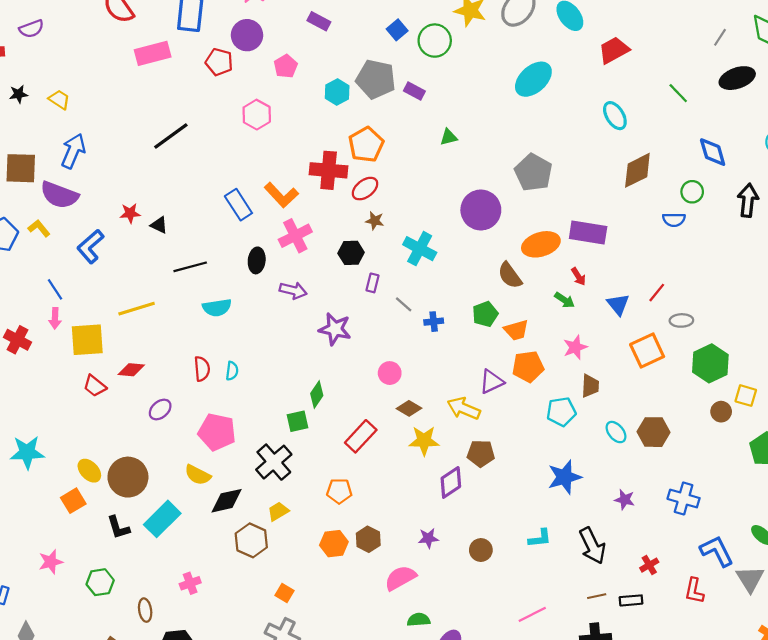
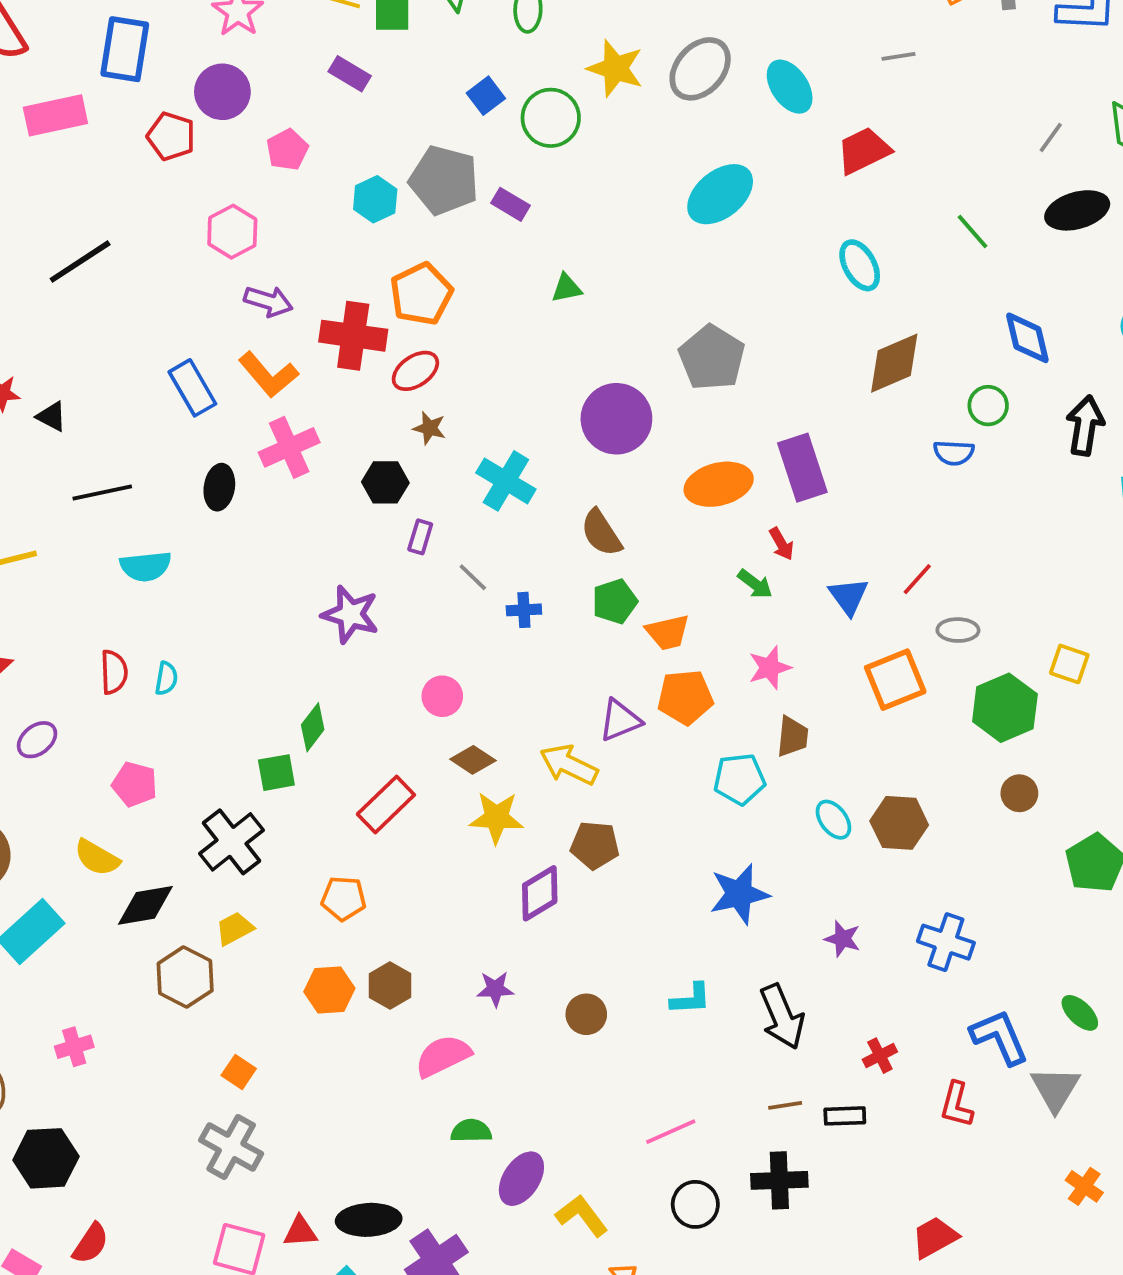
purple rectangle: (588, 233) -> (802, 468), turned 60
brown semicircle: (510, 275) -> (601, 533), moved
purple arrow: (293, 290) -> (268, 301), moved
yellow square: (746, 396) -> (1069, 664), moved
pink pentagon: (217, 432) -> (135, 784), size x0.7

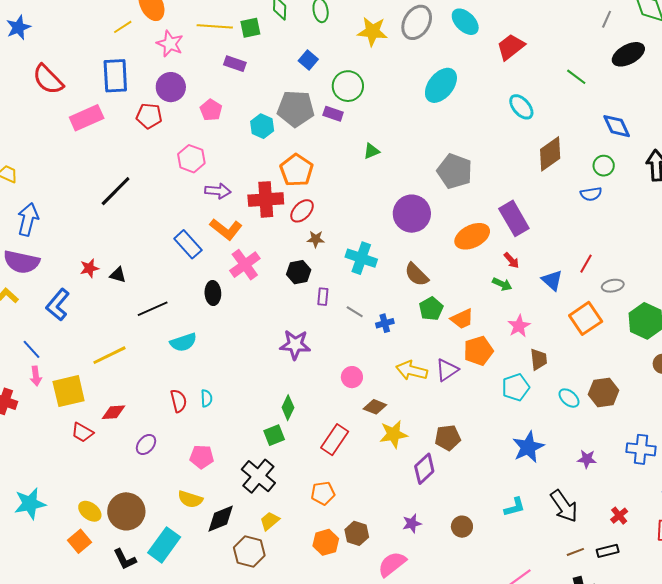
green circle: (551, 118) -> (348, 86), moved
yellow arrow: (569, 765) -> (412, 371), moved

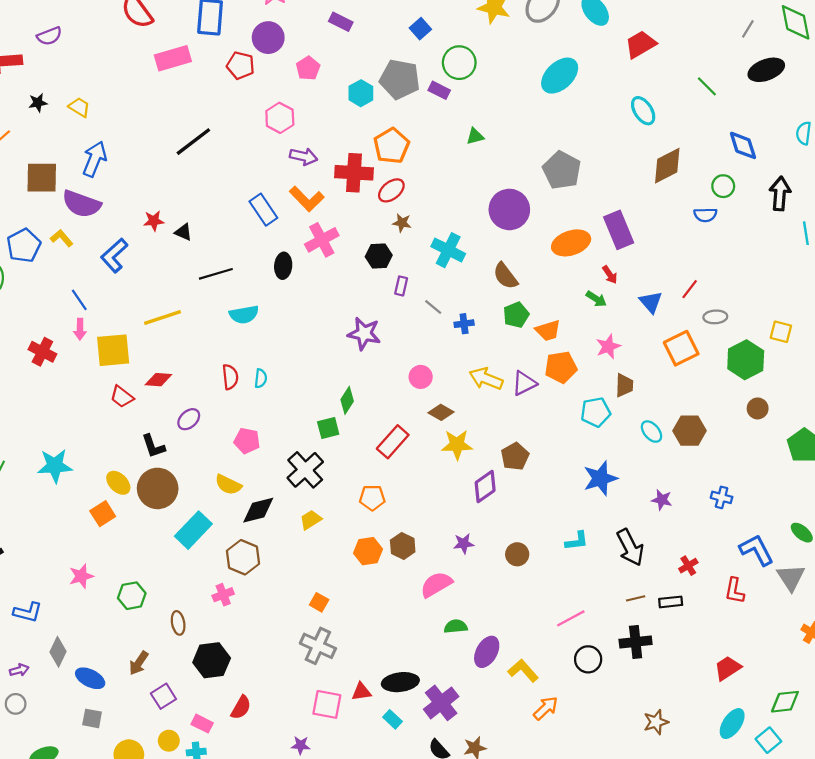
brown pentagon: (448, 438) -> (515, 456), turned -30
blue cross: (641, 449) -> (722, 497), size x0.7
brown hexagon: (249, 552) -> (243, 557), moved
black L-shape: (125, 559) -> (153, 446), moved

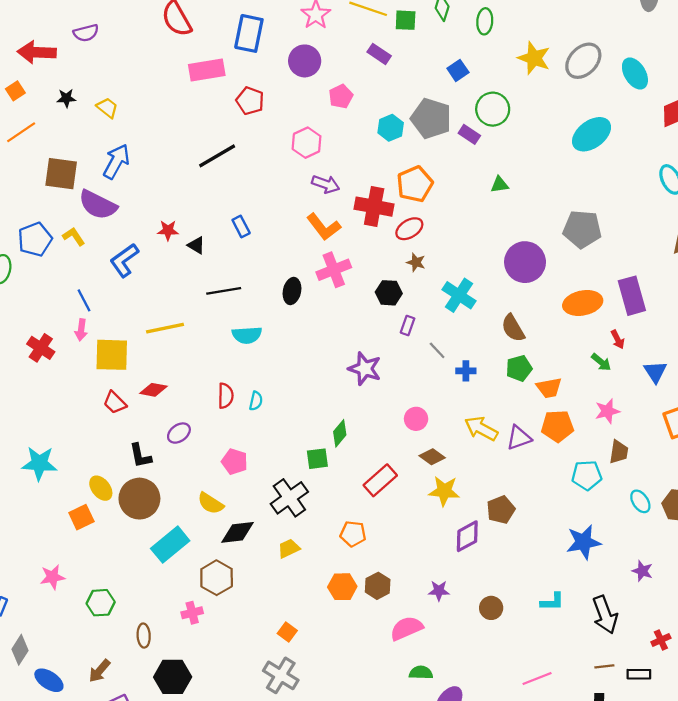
red pentagon: (241, 65) -> (250, 101), moved
gray pentagon: (562, 170) -> (582, 229), turned -30
blue rectangle: (263, 210) -> (241, 227), moved, size x0.7

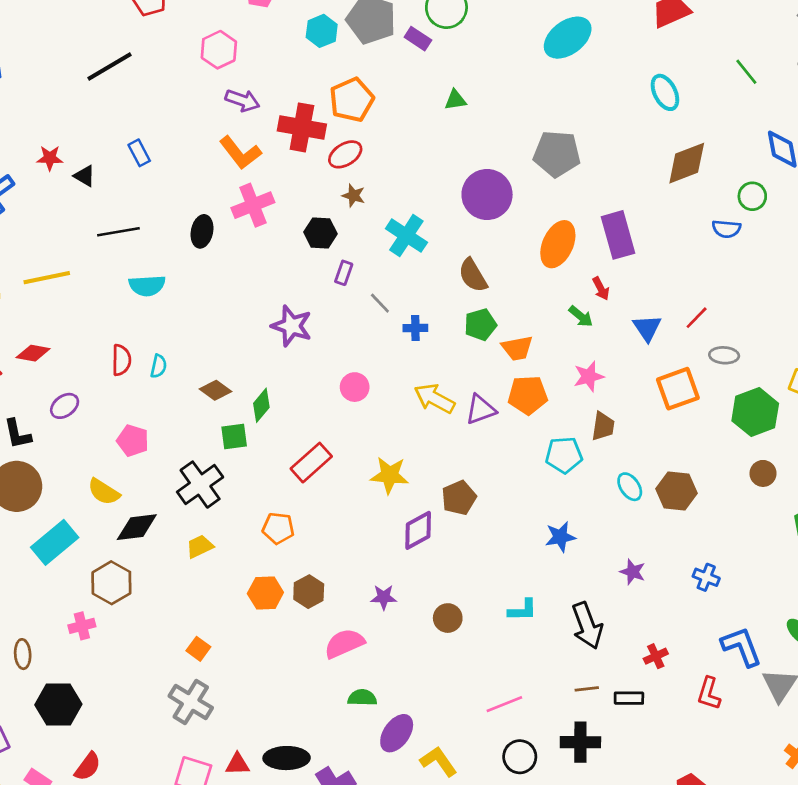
orange ellipse: (583, 303) -> (558, 244), turned -54
brown diamond: (432, 457) -> (216, 390), moved
blue star: (583, 542) -> (560, 537), size x0.7

